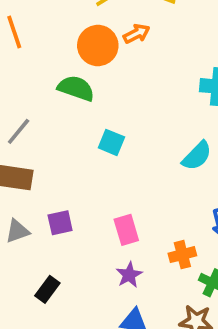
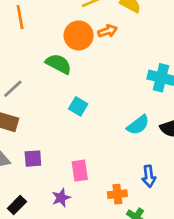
purple star: (129, 275) -> (61, 198), moved

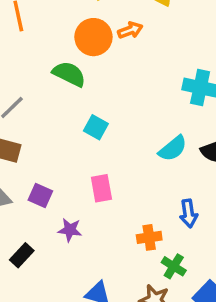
purple square: (33, 159) -> (40, 196), turned 30
pink rectangle: (80, 171) -> (101, 188), moved
purple star: (61, 198) -> (70, 230), moved, turned 30

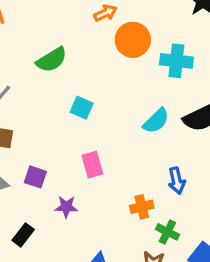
orange circle: (93, 37) -> (133, 40), moved
green semicircle: (69, 74) -> (52, 60), turned 128

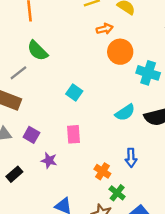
green semicircle: (52, 60) -> (38, 51), moved, turned 65
orange cross: (142, 207) -> (102, 171), turned 35

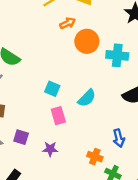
cyan semicircle: (125, 112) -> (87, 98), moved
pink rectangle: (74, 134) -> (58, 116), moved
purple star: (49, 160) -> (50, 149), moved

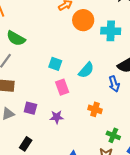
blue arrow: (119, 138) -> (114, 84), moved
orange cross: (95, 157) -> (95, 109), moved

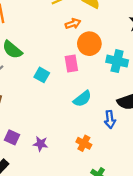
cyan square: (55, 64) -> (42, 75), moved
pink rectangle: (62, 87) -> (71, 64), moved
purple square: (30, 108) -> (12, 137), moved

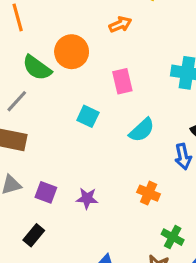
orange circle: (89, 44) -> (72, 52), moved
cyan square: (42, 75) -> (88, 116), moved

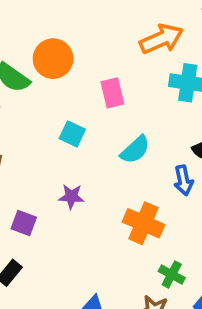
orange arrow: (120, 24) -> (161, 39), moved, size x1.6
orange cross: (149, 193) -> (143, 223), size x1.5
purple star: (87, 198) -> (71, 197), moved

